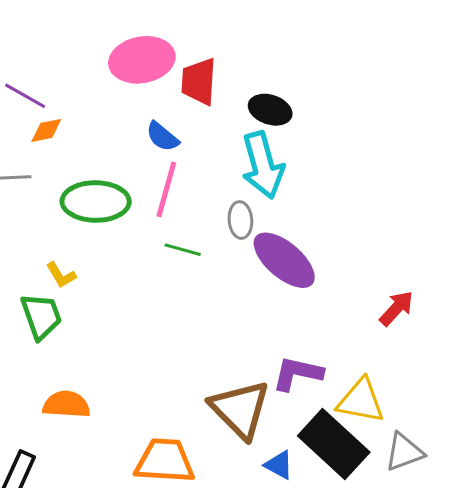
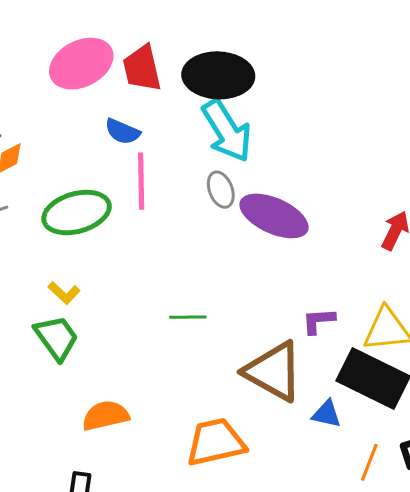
black ellipse: (270, 110) -> (218, 75), size x1.6
green line: (183, 250) -> (188, 317), moved
purple L-shape: (297, 373) -> (319, 321), size x0.7

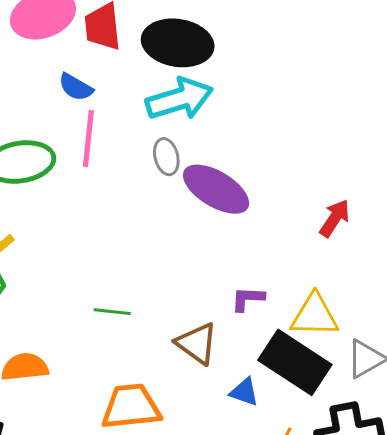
cyan arrow: (227, 131) -> (179, 99), turned -82
green line: (188, 317) -> (112, 312), moved
brown triangle: (273, 371) -> (197, 343), size x0.7

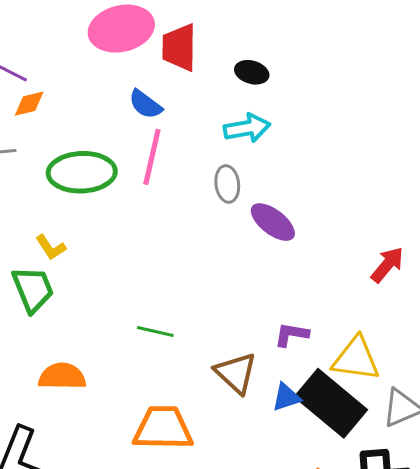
black ellipse: (178, 43) -> (252, 72), size x0.5
cyan arrow: (179, 99) -> (247, 128), size x0.7
purple ellipse: (216, 189) -> (273, 222), size x0.7
blue triangle: (244, 392) -> (286, 397), moved, turned -44

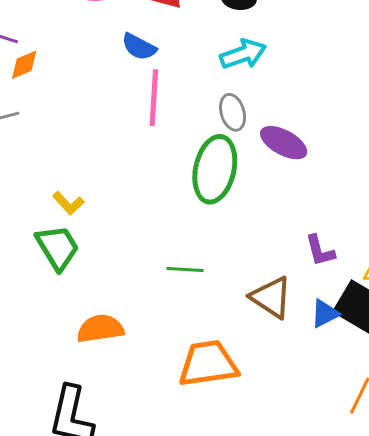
green ellipse: (82, 172) -> (215, 169), moved, turned -66
purple L-shape: (291, 334) -> (320, 251), turned -105

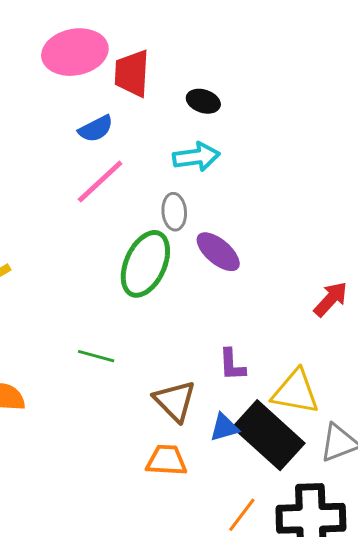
blue semicircle: (139, 47) -> (96, 129), turned -66
pink line: (154, 98) -> (100, 182), turned 32
orange trapezoid: (208, 364) -> (166, 460), moved, size x0.7

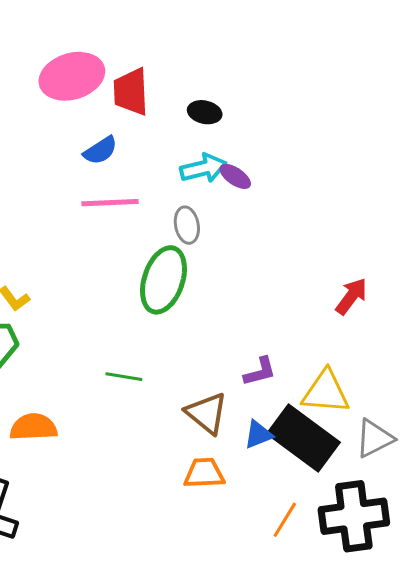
pink line: (100, 182) -> (110, 203), turned 46
purple ellipse: (218, 252) -> (235, 176), moved, size x0.7
purple L-shape: (232, 365) -> (260, 372), turned -96

